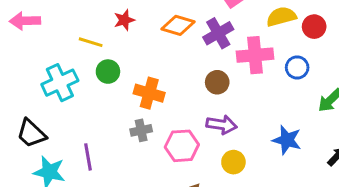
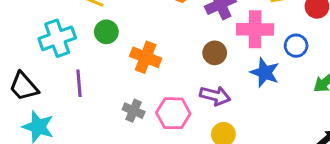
gray cross: (141, 130) -> (134, 111), moved, turned 30
blue star: (287, 140) -> (265, 72), moved
purple line: (88, 157) -> (79, 83), moved

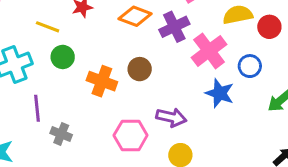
pink cross: (255, 29) -> (209, 51), turned -36
brown circle: (215, 53) -> (140, 69), moved
gray cross: (134, 111) -> (61, 134), moved

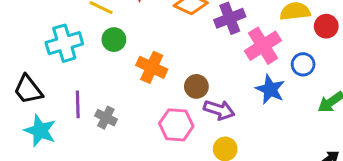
brown circle: (140, 69) -> (196, 86), moved
purple line: (37, 108) -> (78, 104), moved

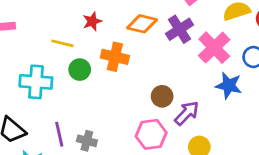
cyan cross: (64, 43) -> (36, 82), turned 32
orange cross: (152, 67) -> (115, 57), moved
purple arrow: (219, 110) -> (187, 113), turned -52

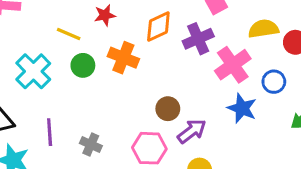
orange diamond: (142, 24) -> (158, 26), turned -48
cyan cross: (36, 82) -> (33, 71), turned 32
gray cross: (87, 141) -> (91, 144), moved

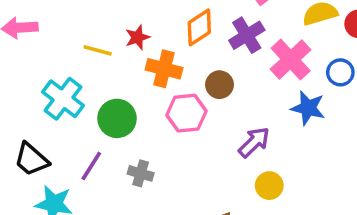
red star: (105, 15) -> (137, 37), moved
green circle: (83, 65) -> (117, 118), moved, size x1.4
brown circle: (168, 109) -> (220, 85), moved
purple line: (50, 132) -> (91, 166), turned 44
pink hexagon: (149, 148) -> (186, 113), moved

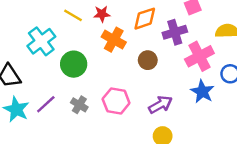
pink hexagon: (186, 113) -> (116, 101), moved
purple line: (91, 166) -> (46, 104), moved

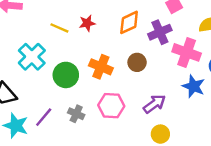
orange cross: (114, 40) -> (101, 67), moved
pink cross: (199, 56) -> (187, 52), turned -36

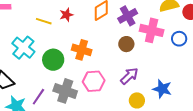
brown circle: (137, 62) -> (126, 44), moved
blue star: (194, 86) -> (162, 89), moved
gray cross: (76, 114) -> (65, 91), size x1.6

